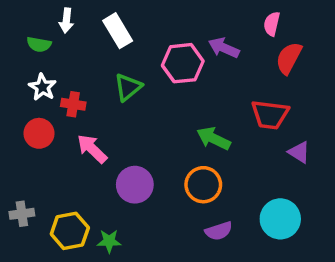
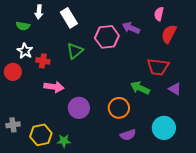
red circle: (39, 133) -> (13, 72), moved
green arrow: (214, 138) -> (140, 88), moved
pink arrow: (92, 149) -> (54, 87), turned 144

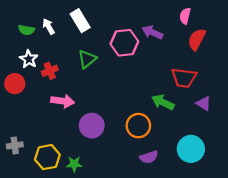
white arrow: (39, 12) -> (49, 26), moved, turned 144
red cross: (43, 61) -> (50, 71), turned -32

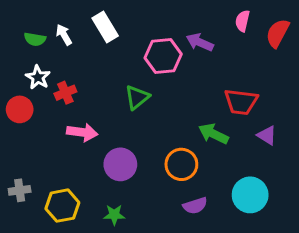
red semicircle: (197, 39) -> (278, 33), moved
green triangle: (87, 59) -> (137, 97), moved
green star: (74, 164) -> (114, 215), moved

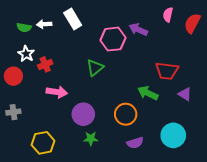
white arrow: (64, 35) -> (44, 24), turned -64
gray cross: (20, 190) -> (13, 112), moved
green star: (114, 215) -> (91, 139), moved

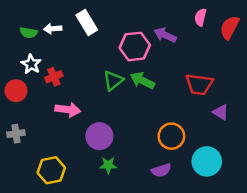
green arrow: (148, 93) -> (142, 81), moved
orange circle: (126, 114) -> (171, 136), moved

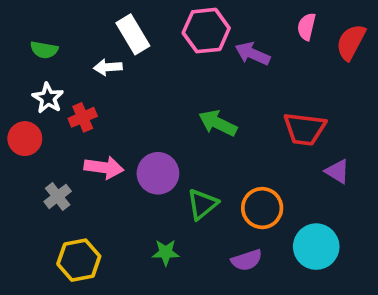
white arrow: (53, 29) -> (108, 67), moved
pink hexagon: (135, 46) -> (206, 31), moved
green triangle: (113, 81) -> (202, 204), moved
gray cross: (16, 134) -> (58, 196), moved, turned -30
purple circle: (99, 136) -> (158, 173), moved

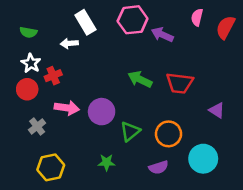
red trapezoid: (305, 129) -> (180, 83), moved
red circle: (25, 139) -> (27, 89), moved

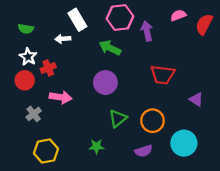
pink semicircle: (197, 17) -> (178, 15), turned 56
purple arrow: (162, 35) -> (147, 31), turned 54
green arrow: (140, 79) -> (110, 48), moved
purple circle: (102, 112) -> (105, 83), moved

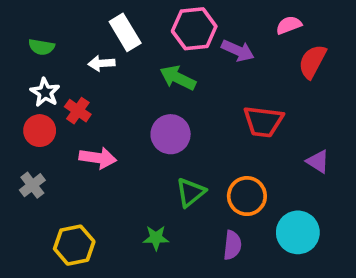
red semicircle: (204, 24) -> (312, 61), moved
purple arrow: (147, 31) -> (238, 51), turned 126
red cross: (48, 68) -> (78, 111), turned -32
gray cross: (34, 114) -> (32, 185), moved
purple semicircle: (144, 151) -> (232, 245), turned -66

